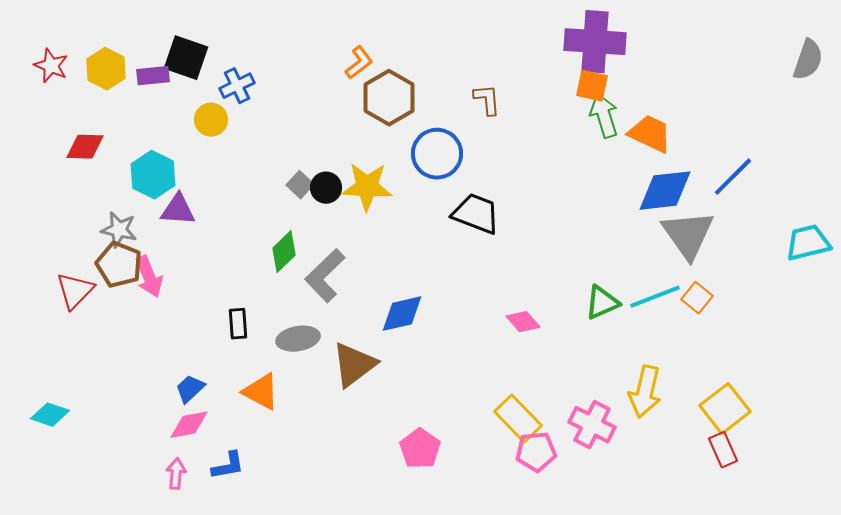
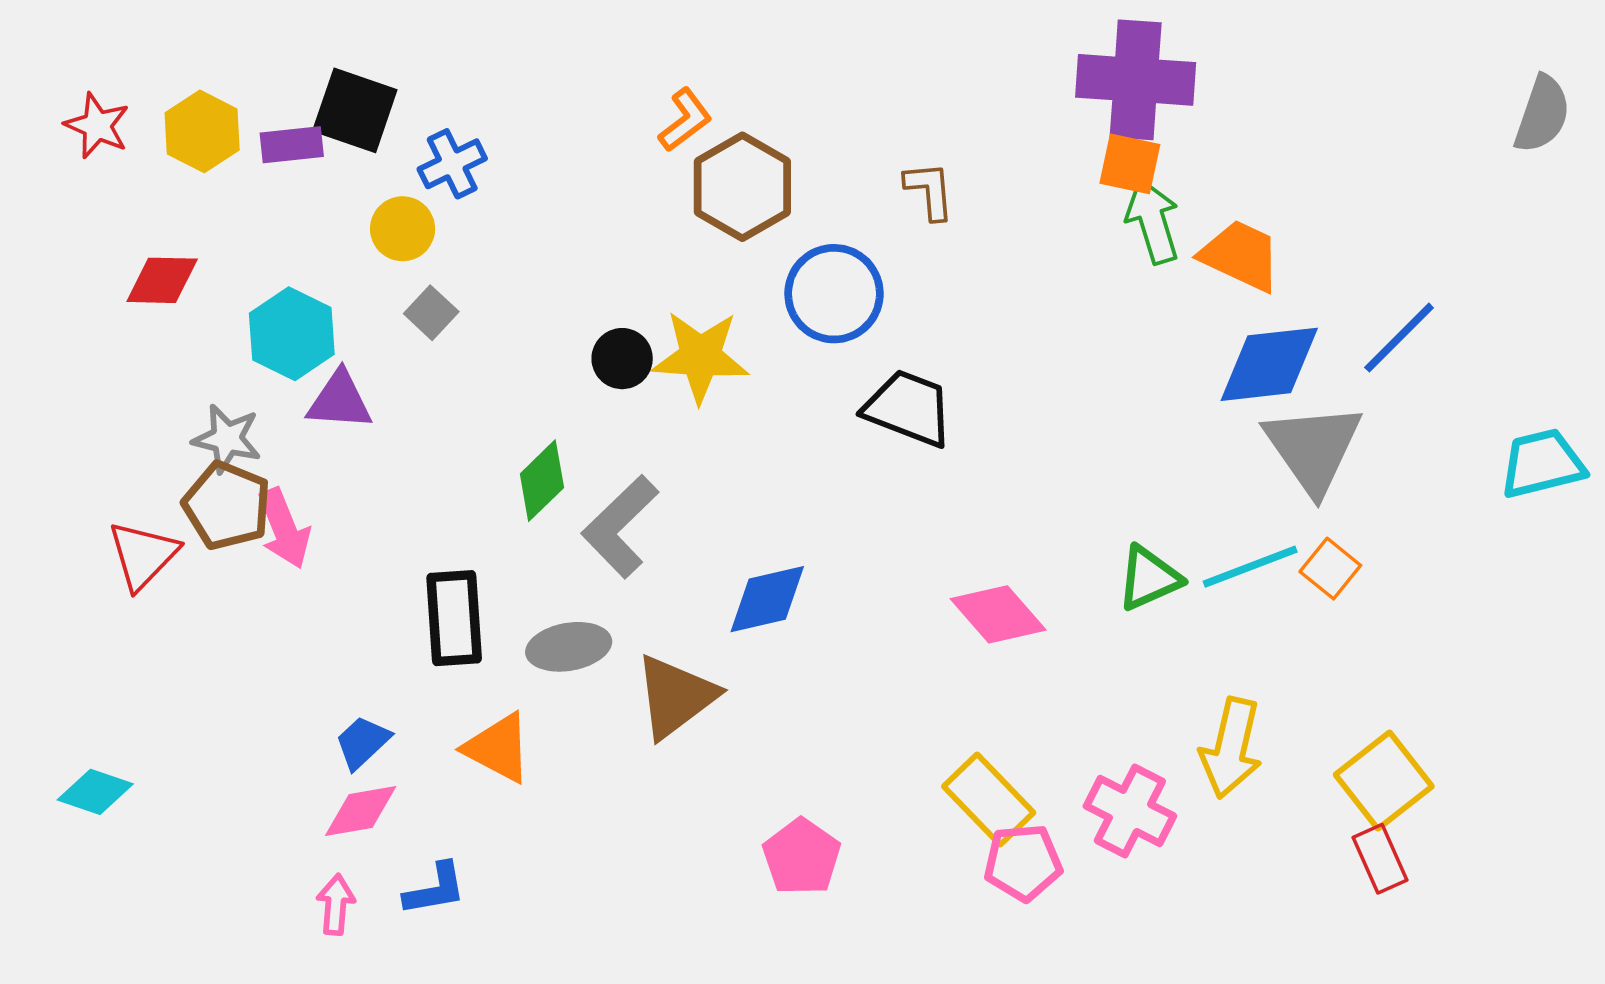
gray square: (300, 185) -> (431, 313), moved
pink diamond: (523, 322) -> (998, 614), size x1.4
black rectangle: (238, 324) -> (454, 618), size x1.6

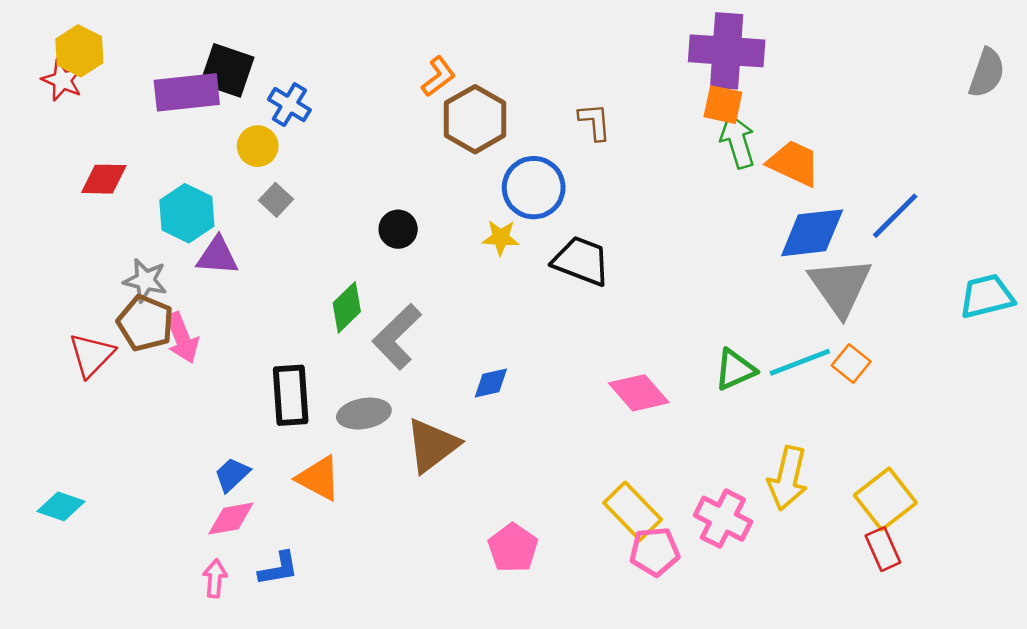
yellow hexagon: (202, 131) -> (79, 51), moved
purple rectangle: (292, 145) -> (187, 92), size x1.6
blue cross: (452, 164) -> (289, 105), turned -33
yellow star: (700, 357) -> (501, 238), moved, size x0.6
blue diamond: (767, 599) -> (491, 383), size x0.7

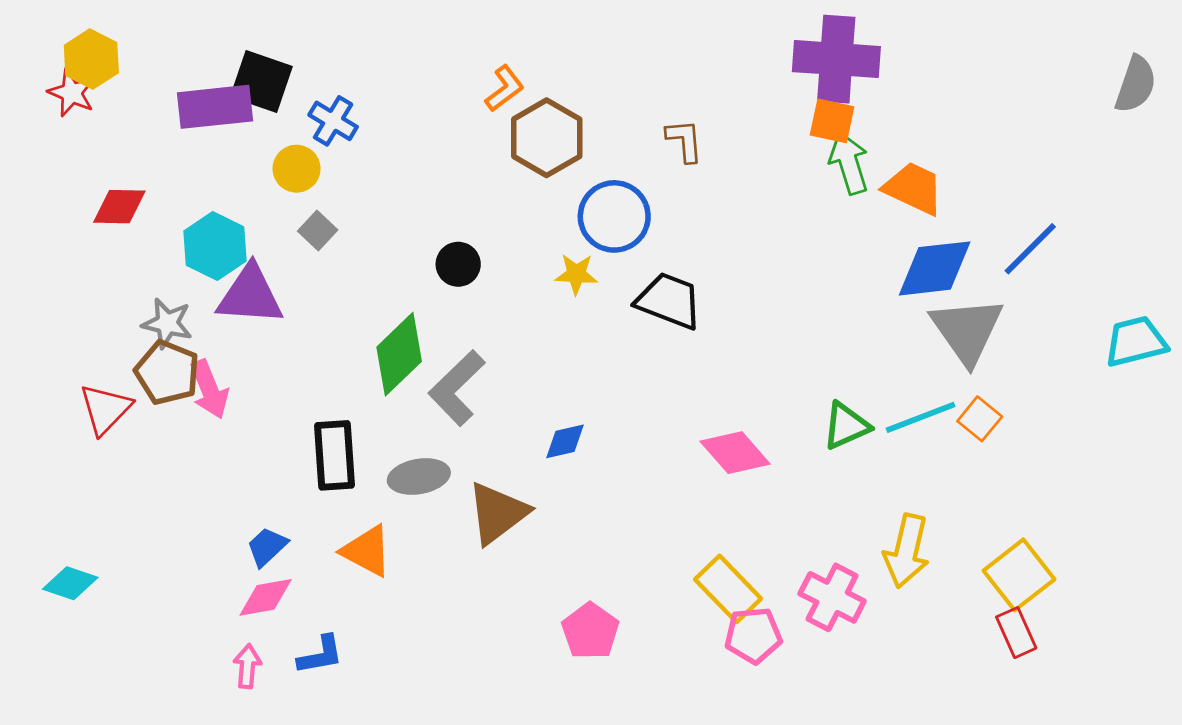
purple triangle: (217, 256) -> (250, 295), size x1.4
green diamond: (347, 307) -> (399, 354), size x1.4

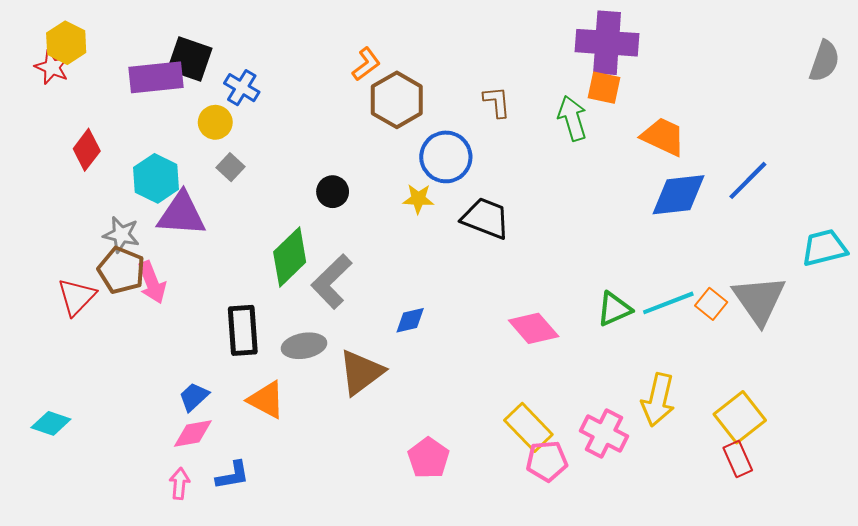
green arrow: (849, 163) -> (572, 118), moved
red diamond: (119, 207) -> (87, 150), turned -54
gray triangle: (967, 330) -> (759, 300), moved

